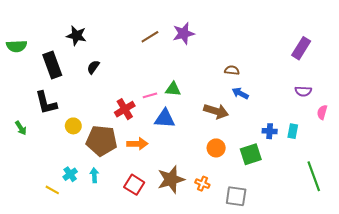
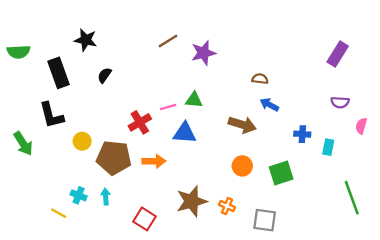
purple star: (184, 34) -> (203, 53), moved
green arrow: (21, 128) -> (23, 144), size x1.5
blue cross: (270, 131) -> (302, 134), moved
cyan cross: (70, 174) -> (79, 195), turned -32
red square: (134, 185) -> (145, 219), moved

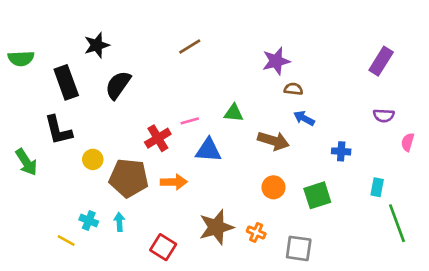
black star: (86, 40) -> (97, 45), turned -30
purple star: (203, 53) -> (276, 61), moved
black semicircle: (104, 75) -> (118, 85), size x1.6
green triangle: (194, 100) -> (234, 113), moved
cyan rectangle: (328, 147) -> (377, 187), moved

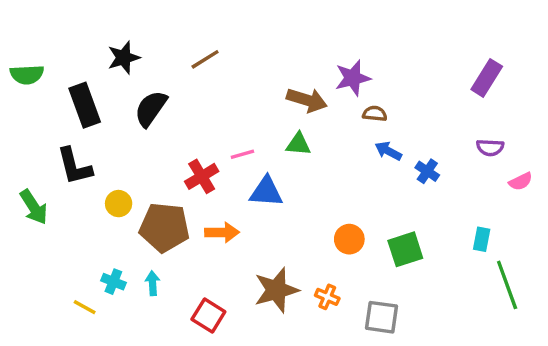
brown line: (190, 46) -> (205, 59), moved
brown arrow: (273, 141) -> (307, 100), moved
pink semicircle: (408, 142) -> (521, 181), turned -132
blue cross: (341, 151) -> (427, 171), moved, turned 30

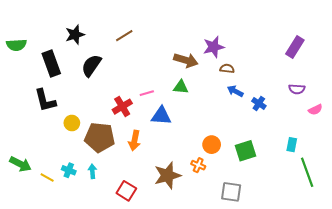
green arrow: (34, 207) -> (20, 164), moved, turned -30
orange arrow: (222, 232) -> (135, 140), turned 102
orange cross: (327, 297) -> (198, 165), moved
yellow line: (85, 307) -> (47, 177), moved

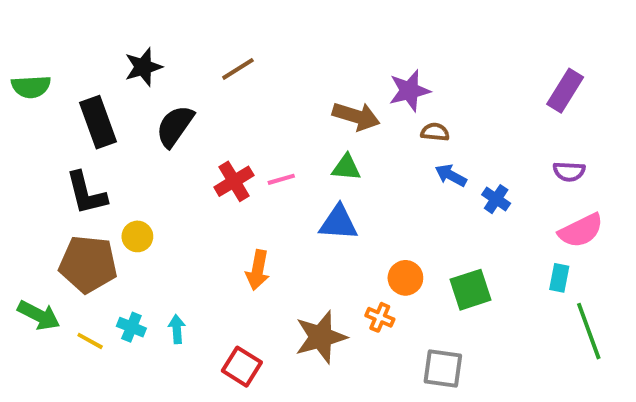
red cross: (122, 107) -> (234, 181), moved
pink semicircle: (315, 110) -> (581, 231), moved, size x1.6
blue triangle: (161, 116) -> (338, 223), moved
brown pentagon: (100, 137) -> (88, 264), moved

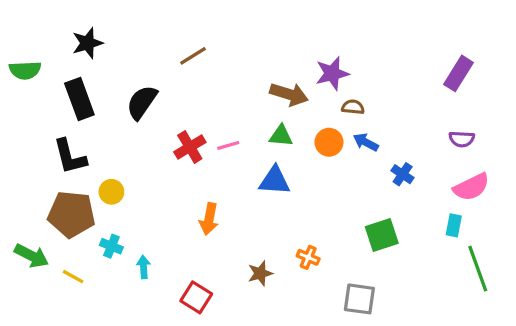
black star: (143, 67) -> (87, 43), moved
blue cross: (496, 199) -> (403, 174), moved
orange circle: (405, 278) -> (329, 142), moved
cyan cross: (131, 327) -> (111, 246), moved
brown star: (321, 337) -> (260, 273), size x0.6

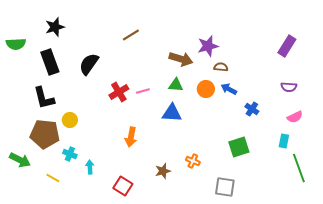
brown line: (193, 56) -> (131, 35), moved
pink semicircle: (471, 187) -> (295, 117), size x0.7
yellow line: (73, 277) -> (53, 178), moved

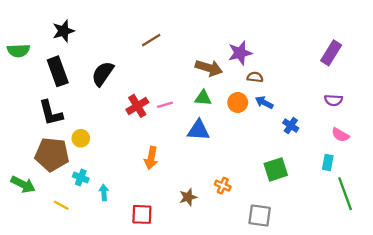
pink semicircle: (295, 117) -> (340, 135), turned 56
red square: (123, 186) -> (142, 214), turned -30

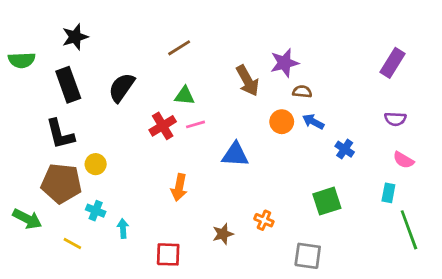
brown arrow: (209, 68) -> (248, 81), turned 44
green triangle: (203, 98) -> (185, 96), moved

